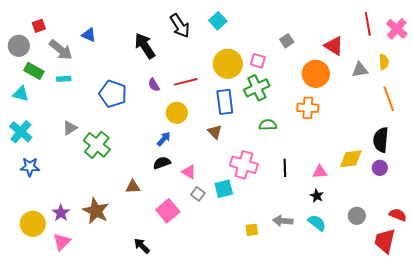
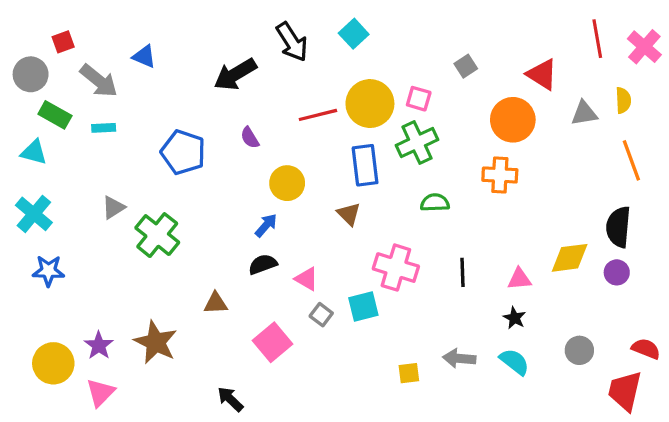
black arrow: (145, 46) -> (235, 74), turned -88
red line: (186, 82) -> (318, 115), moved

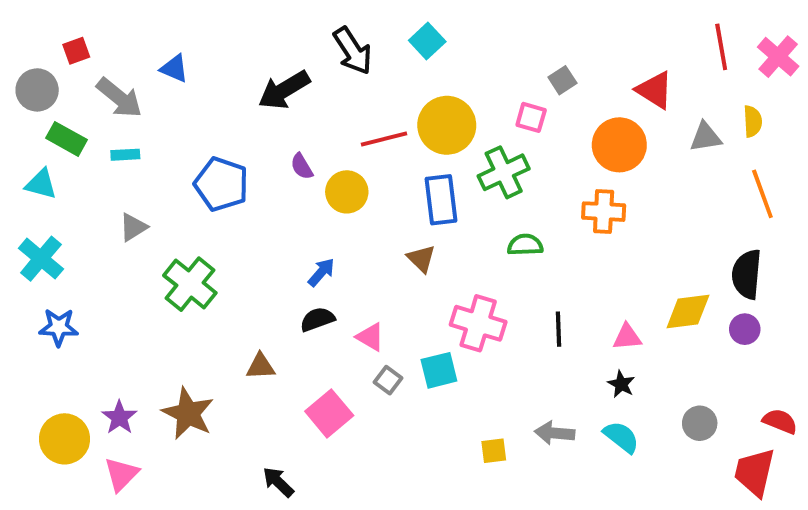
pink square: (419, 99) -> (531, 117), moved
yellow circle: (287, 183) -> (347, 192), moved
gray triangle: (113, 207) -> (133, 227), moved

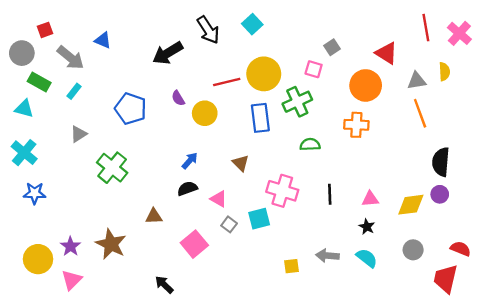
cyan rectangle: (125, 155) -> (74, 91), turned -49
orange line: (762, 194) -> (420, 113), moved
brown triangle: (421, 259) -> (241, 163), moved
yellow diamond: (688, 311) -> (411, 205), moved

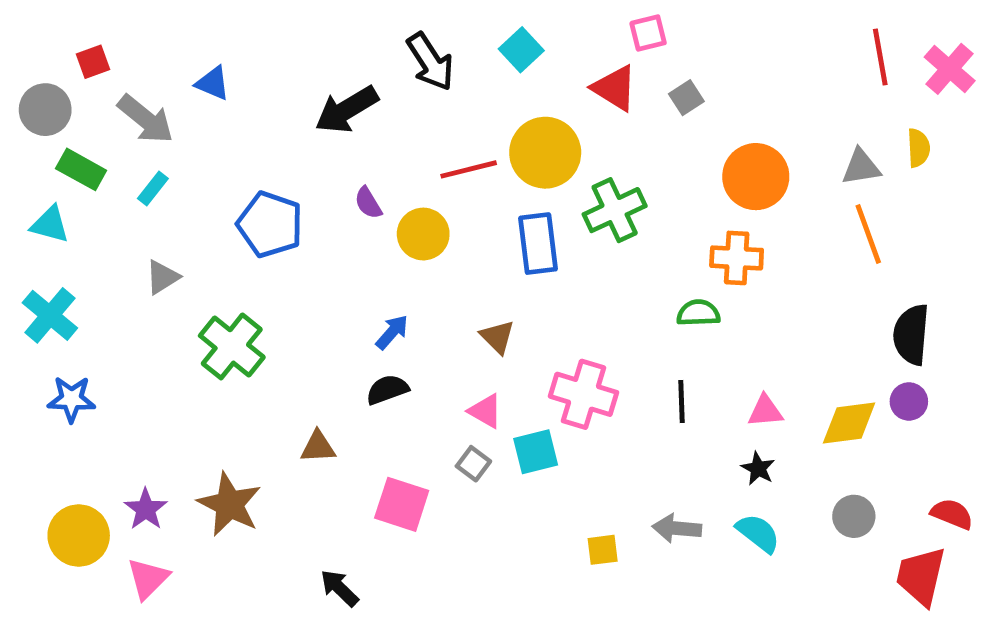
red triangle: (386, 53) -> (615, 88), moved
pink square: (314, 69) -> (648, 33), moved, turned -30
green semicircle: (310, 145) -> (698, 313), moved
pink triangle: (219, 199) -> (485, 411), moved
pink square: (194, 244) -> (402, 504), turned -32

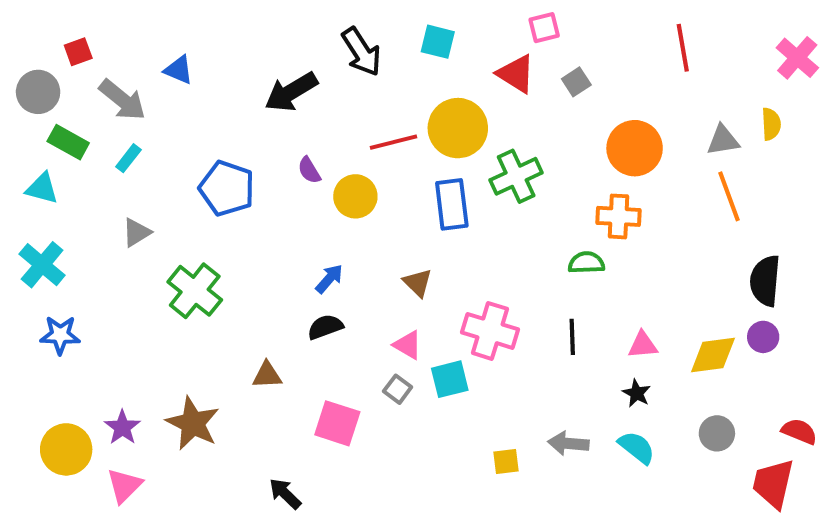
cyan square: (521, 50) -> (438, 42), turned -33
red line: (880, 57) -> (683, 48), moved

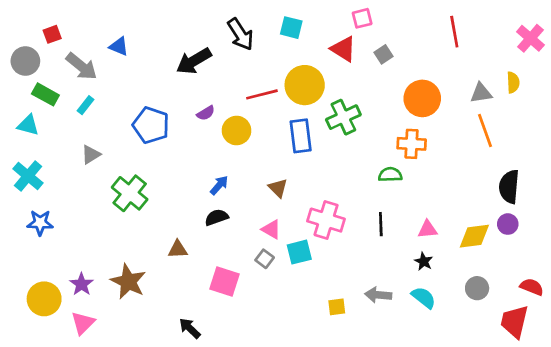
purple semicircle: (309, 170) -> (206, 113), turned -90

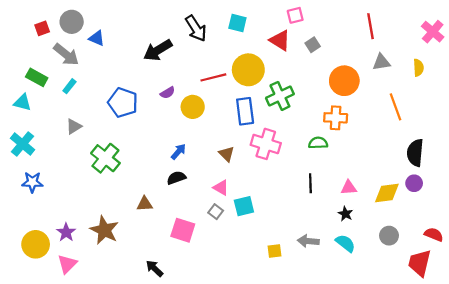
gray circle: (25, 61) -> (72, 22), moved
gray triangle: (481, 93) -> (381, 62), moved
pink cross: (326, 220) -> (266, 144), moved

